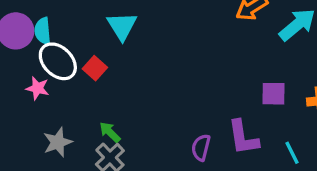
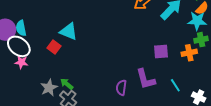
cyan triangle: (122, 26) -> (69, 31), moved, turned -30
white ellipse: (58, 61) -> (19, 46), moved
gray star: (58, 142) -> (49, 88), moved

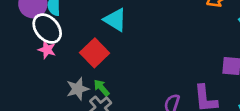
red square: (54, 47) -> (95, 53), moved, size x1.5

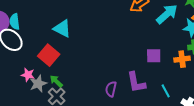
pink star: (47, 50) -> (28, 75), moved

